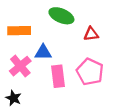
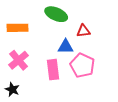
blue triangle: (43, 52) -> (66, 47), moved

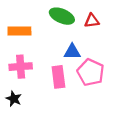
red triangle: (83, 31) -> (92, 21), moved
pink cross: (19, 60) -> (21, 67), turned 36

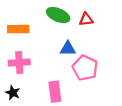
pink rectangle: (58, 77) -> (55, 92), moved

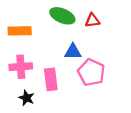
pink rectangle: (55, 92) -> (51, 79), moved
black star: (13, 93) -> (27, 98), moved

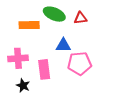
orange rectangle: (20, 31) -> (29, 25), moved
pink pentagon: (91, 72) -> (79, 63), turned -30

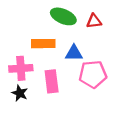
orange rectangle: (29, 25) -> (43, 44), moved
black star: (23, 86) -> (20, 93), moved

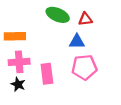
orange rectangle: (43, 44) -> (15, 36), moved
blue triangle: (74, 53) -> (77, 42), moved

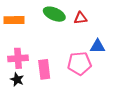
orange rectangle: (15, 36) -> (14, 20), moved
blue triangle: (77, 42) -> (98, 46), moved

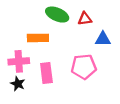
orange rectangle: (14, 20) -> (38, 38), moved
blue triangle: (98, 46) -> (103, 39), moved

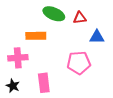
pink rectangle: (46, 73) -> (44, 83), moved
black star: (18, 84) -> (13, 86), moved

